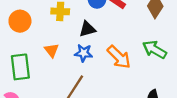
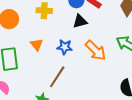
black triangle: (87, 29) -> (80, 21), moved

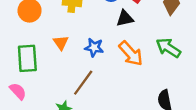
black triangle: (80, 21) -> (125, 18), moved

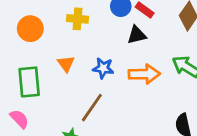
orange arrow: (131, 54) -> (144, 74), turned -48

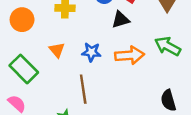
green rectangle: (29, 82) -> (24, 69), turned -36
brown line: (92, 108) -> (83, 89), turned -40

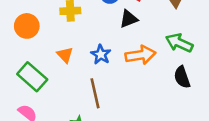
blue star: (91, 52) -> (101, 54), turned 30
black semicircle: (168, 100) -> (182, 77), moved

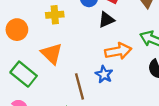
blue star: (101, 54) -> (104, 74), moved
orange triangle: (65, 55) -> (52, 54), size x1.5

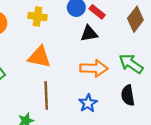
orange triangle: (52, 54) -> (39, 57), moved, turned -45
blue star: (104, 74) -> (88, 103), moved

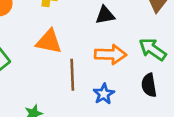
brown line: (46, 95) -> (72, 75), moved

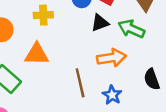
orange triangle: (49, 42) -> (37, 54), moved
green arrow: (153, 49) -> (131, 29), moved

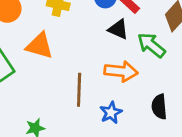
black triangle: (100, 23) -> (118, 29), turned 30

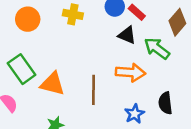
orange triangle: (40, 46) -> (52, 84), moved
blue star: (111, 113) -> (135, 114), moved

